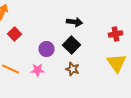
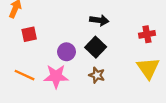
red square: (14, 34) -> (29, 34), turned 32
pink star: (38, 70) -> (56, 76), size x1.5

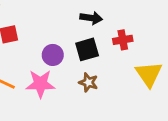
red cross: (147, 34) -> (123, 40), moved
black square: (96, 47) -> (87, 49), turned 30

